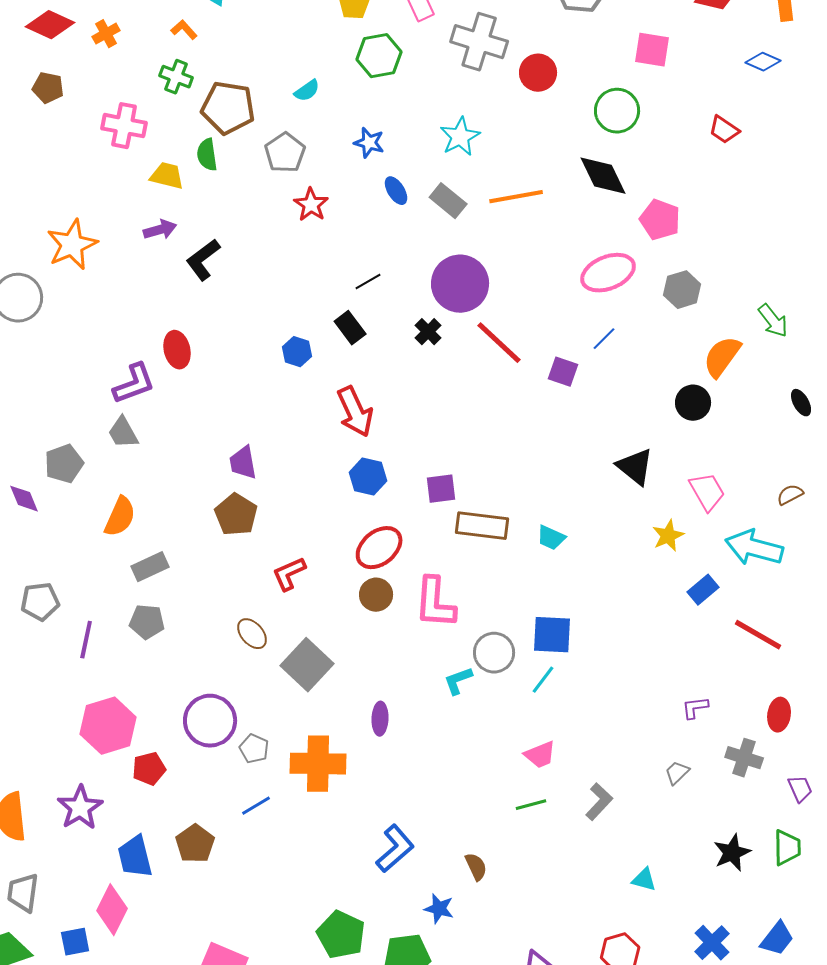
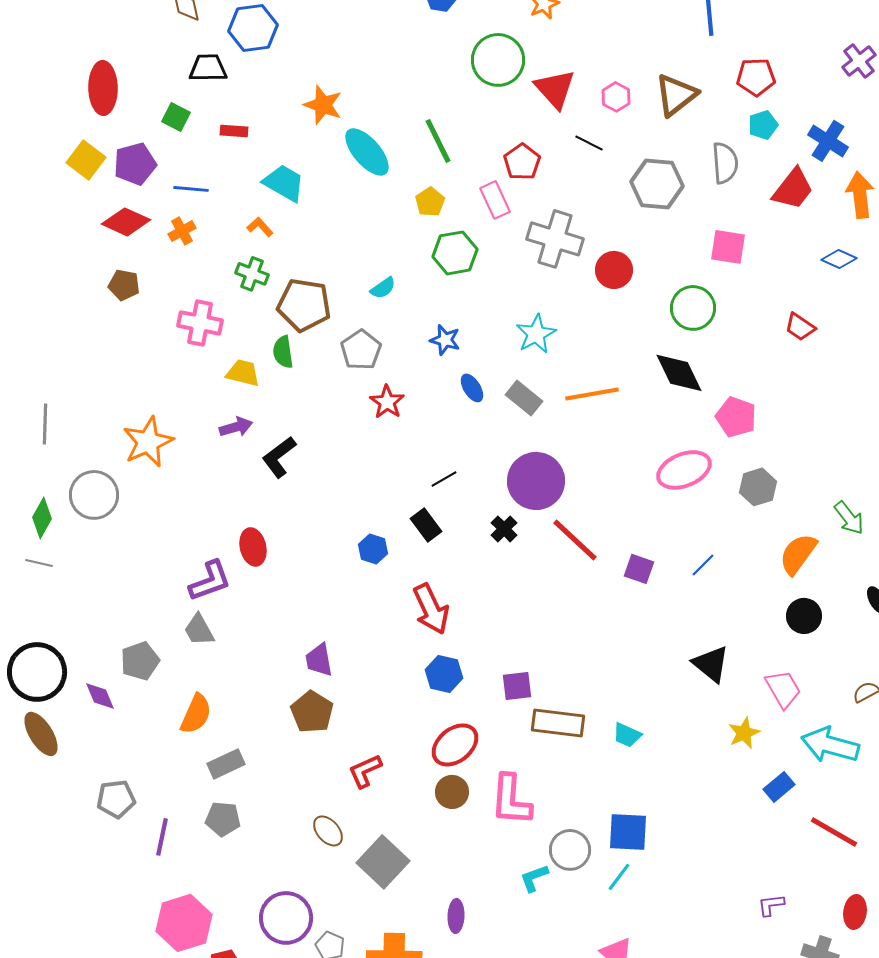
blue line: (604, 339) -> (703, 565), moved
black circle: (693, 403) -> (804, 616), moved

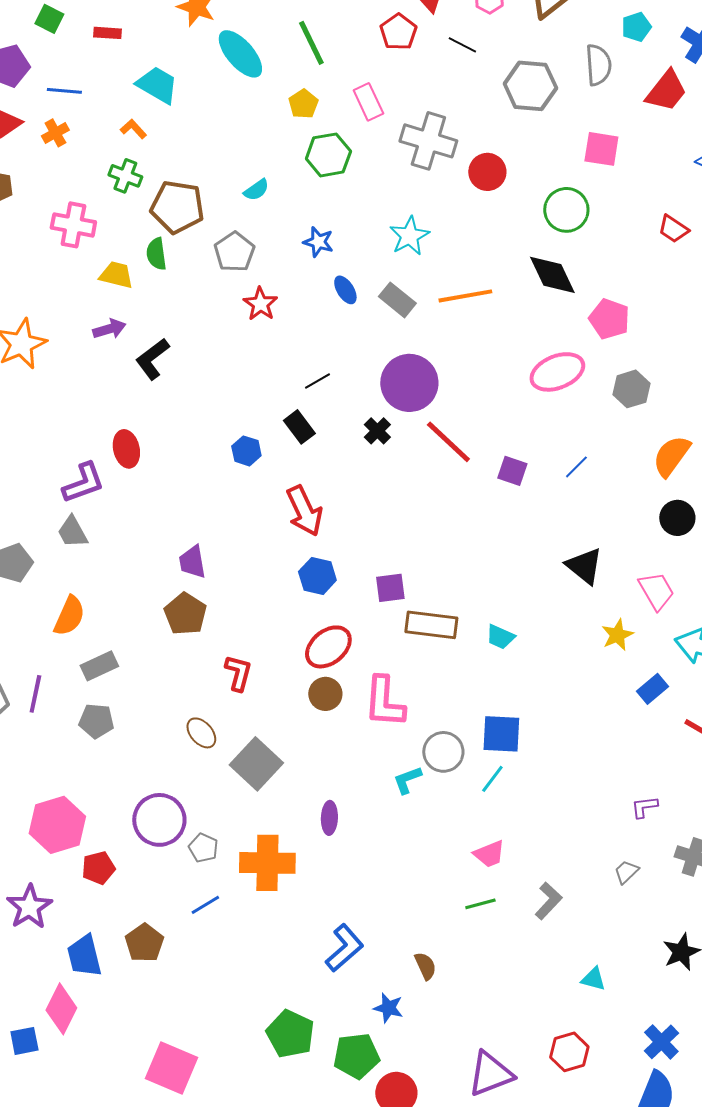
red pentagon: (522, 162) -> (398, 32), moved
red L-shape: (365, 771) -> (238, 673), turned 129
purple line: (162, 837) -> (35, 694), moved

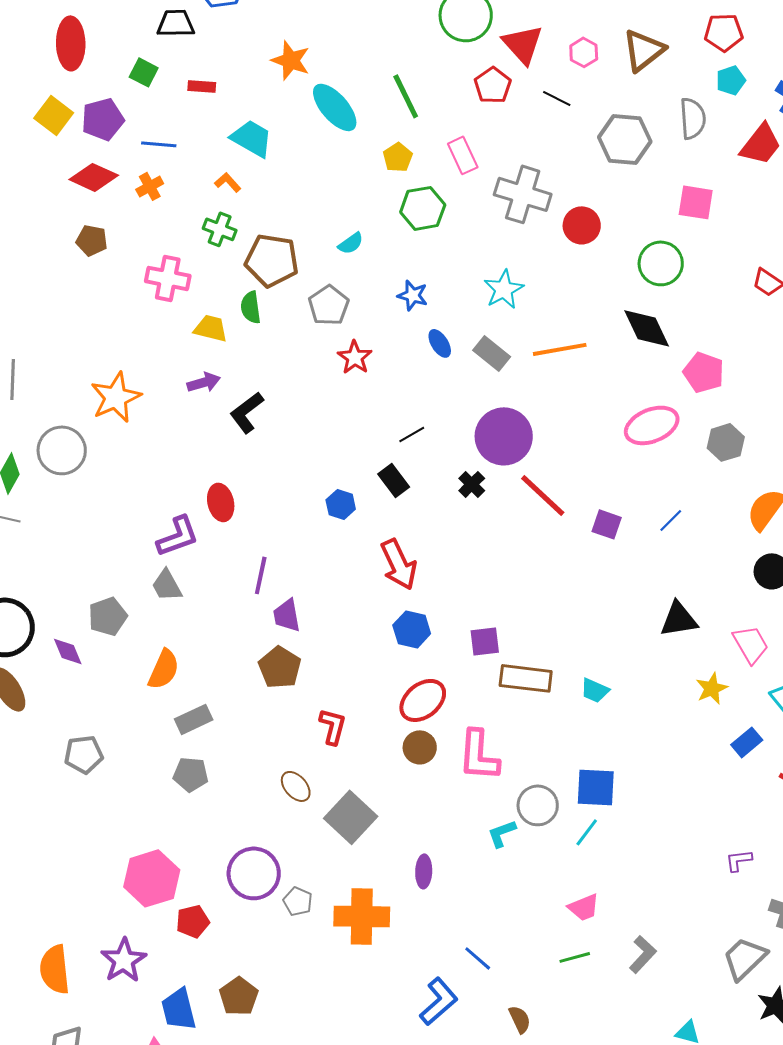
black triangle: (584, 566) -> (679, 619), turned -48
purple line: (35, 694) -> (261, 575), moved
gray trapezoid: (626, 872) -> (745, 958), moved, size x1.8
blue line: (205, 905) -> (478, 958), moved, turned 72

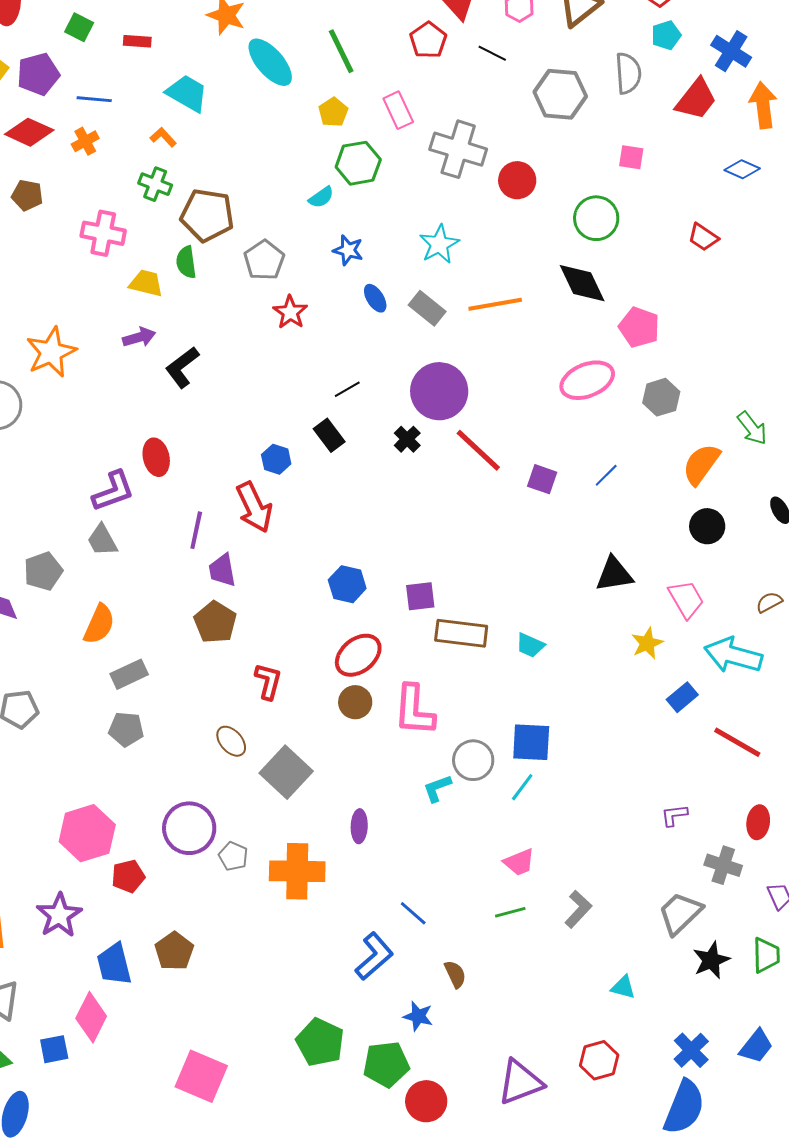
pink square: (696, 202) -> (631, 157), size x0.7
cyan semicircle: (351, 243) -> (321, 197), moved
red arrow: (399, 564) -> (254, 507), moved

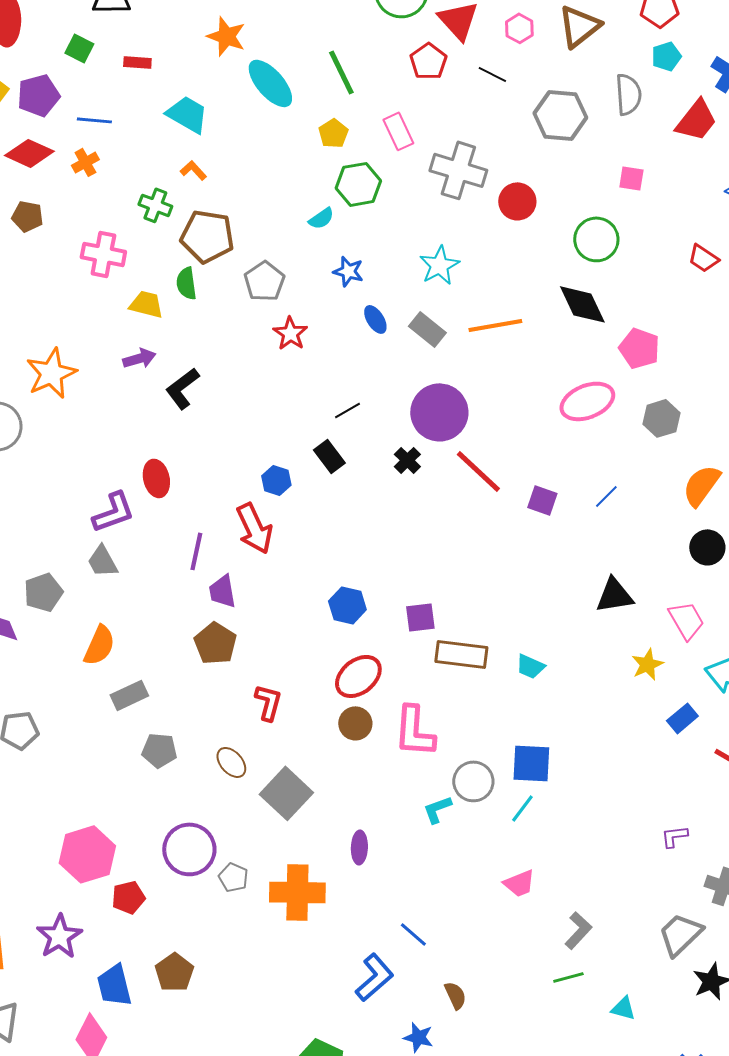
orange L-shape: (163, 137) -> (193, 170), moved
gray pentagon: (126, 729) -> (159, 750), moved
green line: (510, 912) -> (568, 977), moved

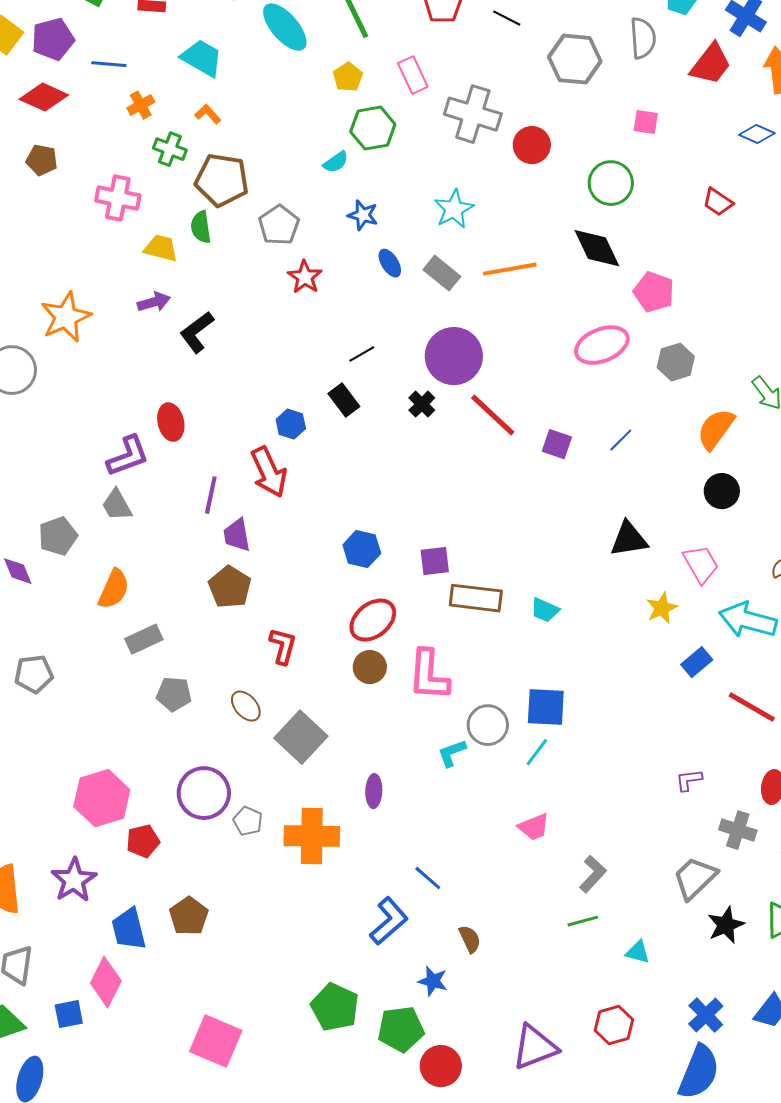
orange cross: (85, 162) -> (141, 105), moved

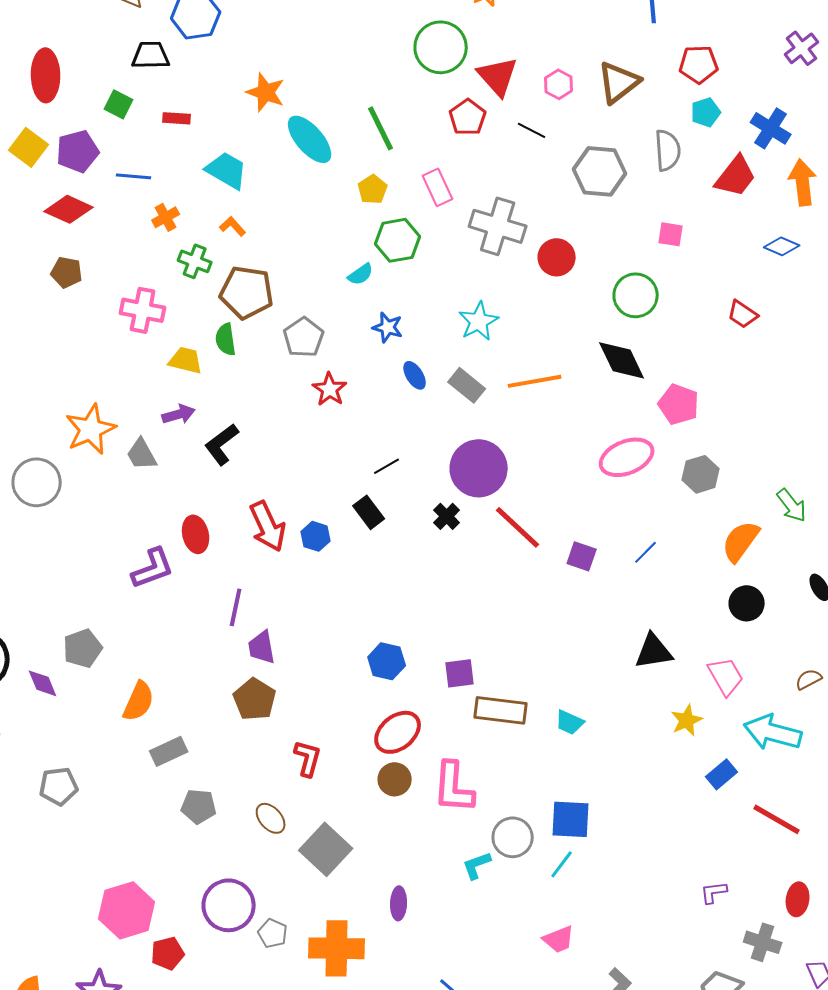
red arrow: (269, 472) -> (268, 526), moved
gray trapezoid: (117, 505) -> (142, 454), moved

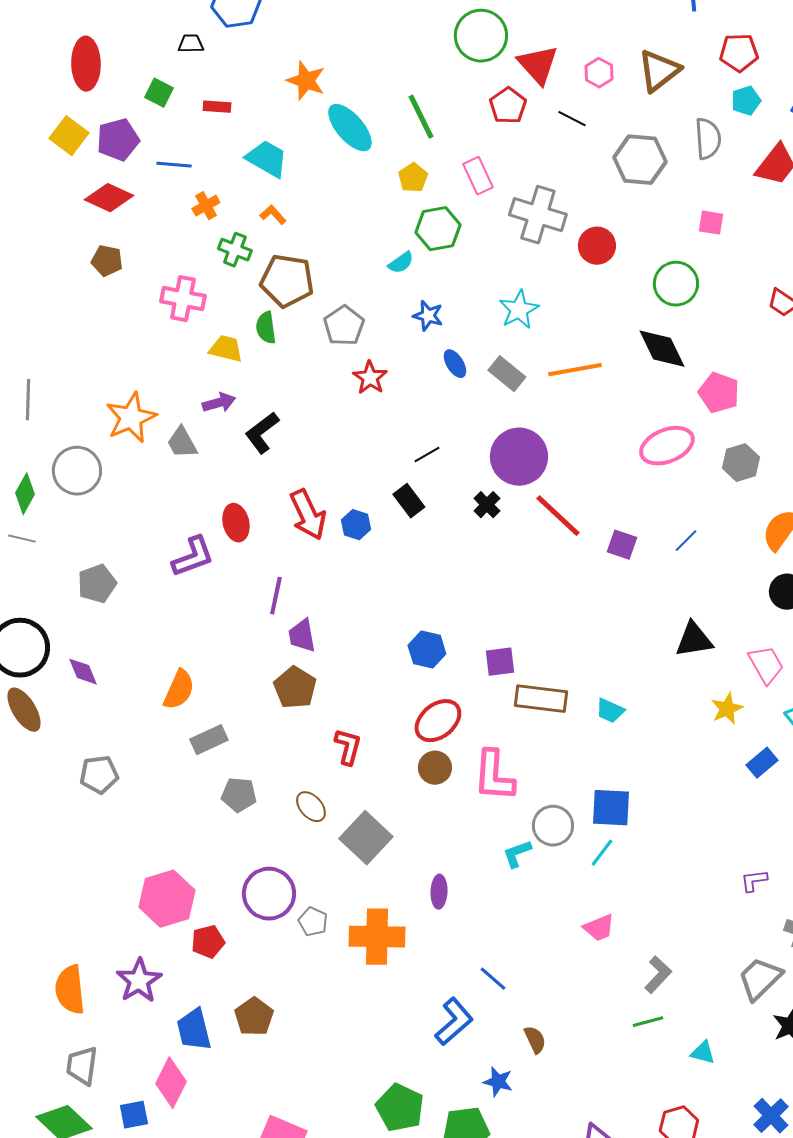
black trapezoid: (151, 55) -> (191, 44), size x0.7
gray pentagon: (83, 648) -> (97, 584), moved

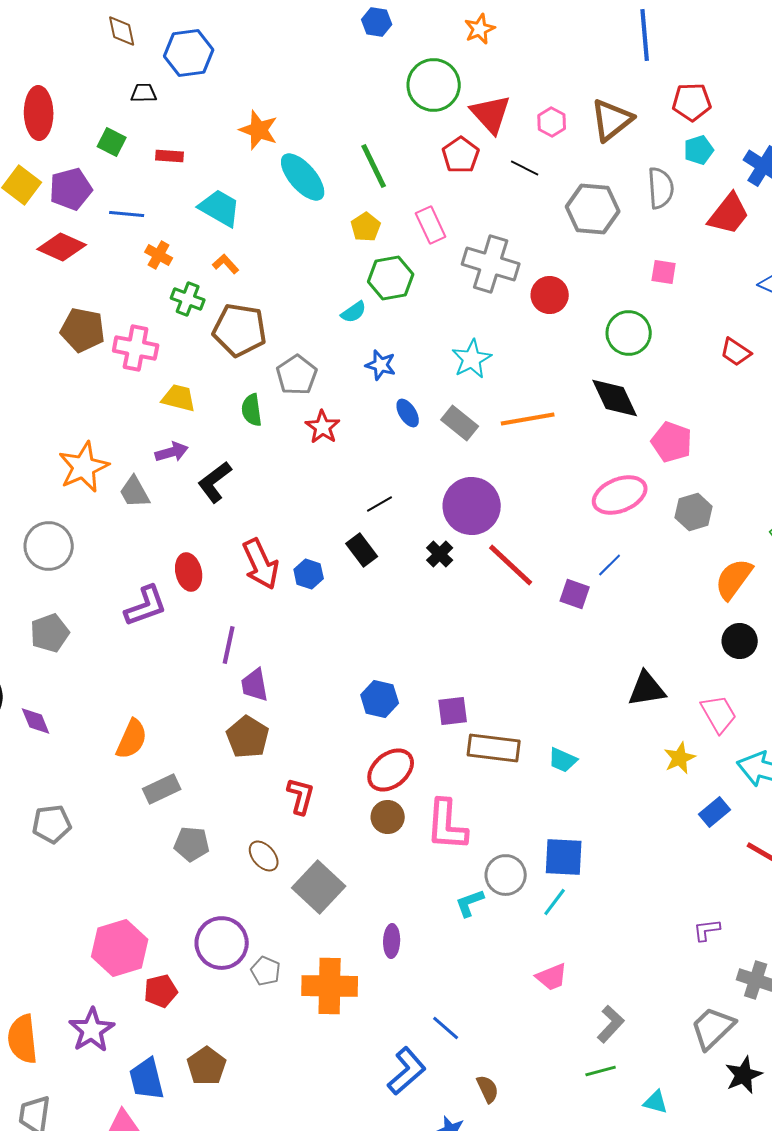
orange cross: (206, 206) -> (159, 255), turned -32
brown pentagon: (107, 261) -> (83, 330), moved, size x1.4
green semicircle: (266, 328) -> (252, 410), moved
gray circle: (77, 471) -> (49, 546), moved
blue line: (686, 541) -> (610, 565), moved

